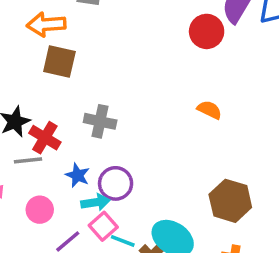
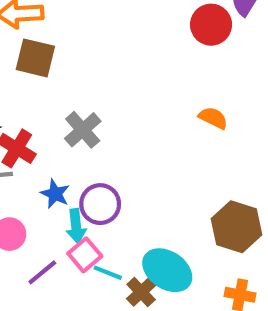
gray cross: (100, 121) -> (83, 130), turned 36
cyan arrow: (96, 202) -> (76, 226), turned 92

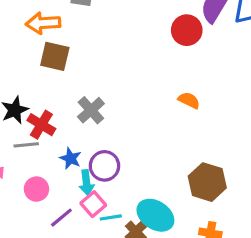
cyan line: (108, 273) -> (111, 217), turned -30

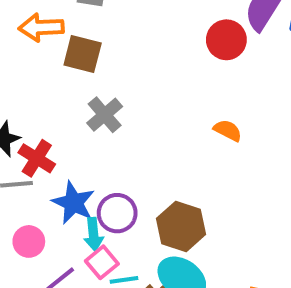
brown square: (55, 56) -> (83, 54), moved
gray cross: (91, 110) -> (105, 115), moved
blue star: (70, 158) -> (73, 203), size x1.5
brown hexagon: (207, 182) -> (181, 226), moved

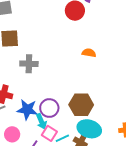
gray cross: (105, 115) -> (29, 64), turned -30

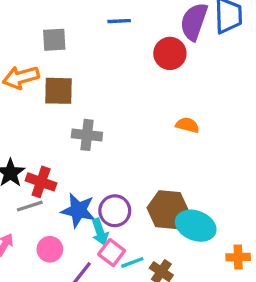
cyan ellipse: (89, 129) -> (196, 226), moved

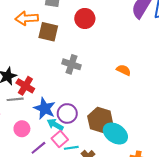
red circle: (170, 53) -> (85, 18), moved
gray cross: (87, 135) -> (71, 64), moved
cyan arrow: (100, 232) -> (55, 125), turned 126

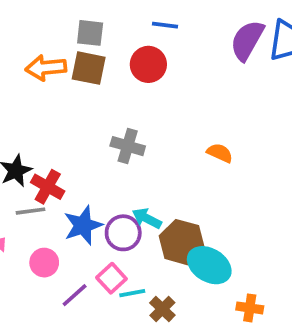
brown square: (48, 32) -> (89, 68), moved
blue star: (45, 108) -> (83, 225), turned 30
cyan arrow: (55, 125) -> (147, 218), moved

